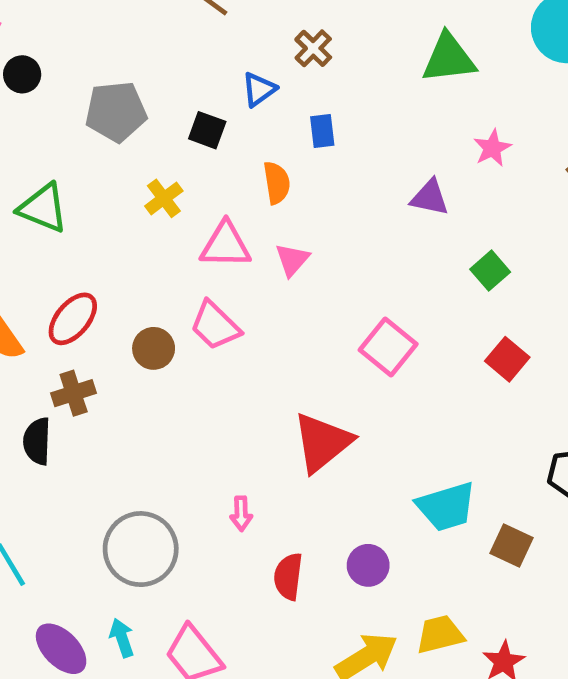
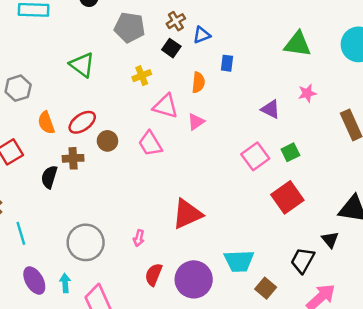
brown cross: (313, 48) -> (176, 21), moved
pink square: (388, 347) -> (255, 156), moved
brown circle: (154, 348) -> (107, 141), moved
red square: (507, 359) -> (287, 197), size x1.5
purple circle: (368, 565) -> (194, 279), size x1.8

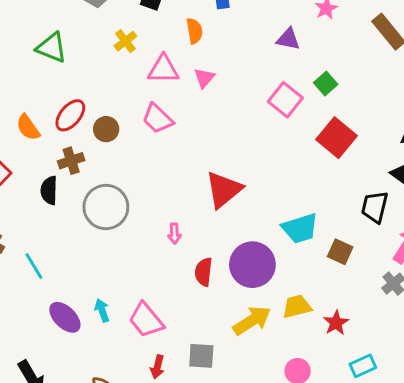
gray circle: (86, 242) -> (106, 207), moved

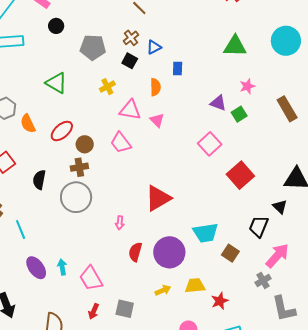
pink triangle: (204, 78) -> (157, 120), turned -35
green square: (326, 83) -> (239, 114), moved
orange semicircle: (28, 127) -> (28, 124), moved
brown cross: (71, 161) -> (79, 167), moved
yellow arrow: (252, 321) -> (163, 290), size x0.6

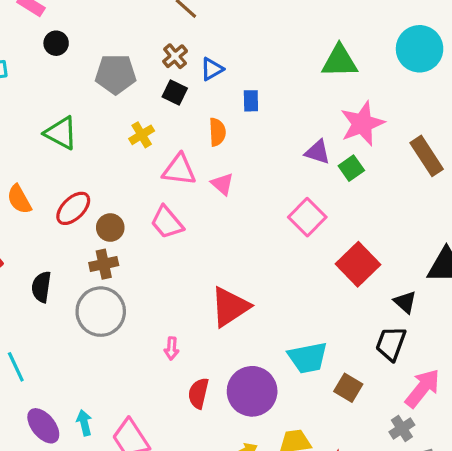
pink star: (247, 86) -> (362, 124), size x1.8
black triangle: (280, 207) -> (405, 302), moved

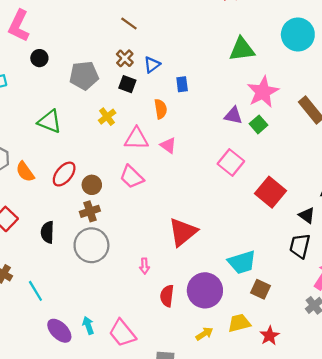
brown square: (348, 388) -> (261, 289), moved

